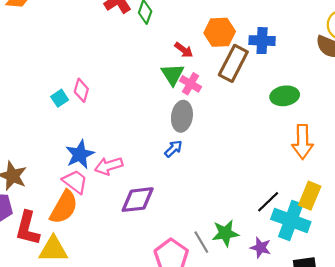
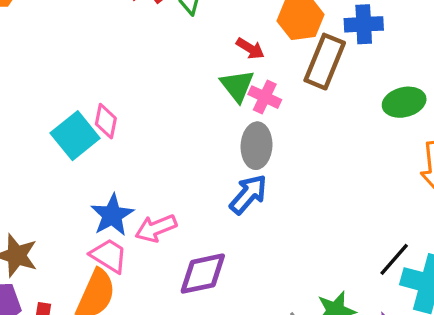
cyan square: (60, 98) -> (75, 136), size x1.8
blue arrow: (173, 149) -> (248, 194), size x1.5

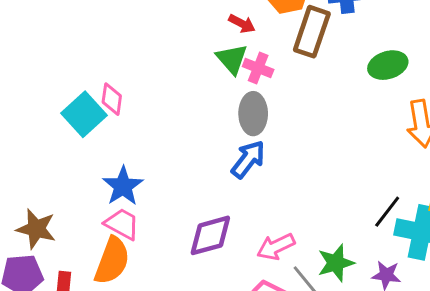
pink arrow: (156, 228) -> (276, 247), moved

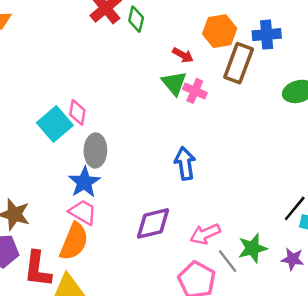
gray ellipse: (253, 114) -> (95, 150), moved
blue arrow: (248, 159) -> (185, 163), turned -48

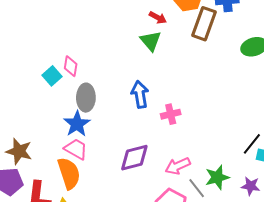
pink cross: (195, 91) -> (171, 114), moved, turned -36
cyan square: (55, 124) -> (52, 76), size x0.7
blue arrow: (185, 163) -> (140, 94), moved
orange semicircle: (74, 241) -> (69, 173), turned -40

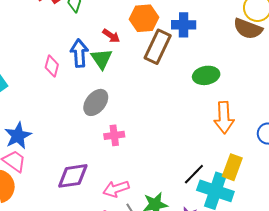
pink diamond: (71, 66) -> (52, 66), moved
blue arrow: (140, 94) -> (79, 53), moved
gray ellipse: (86, 98) -> (96, 102), moved, turned 32

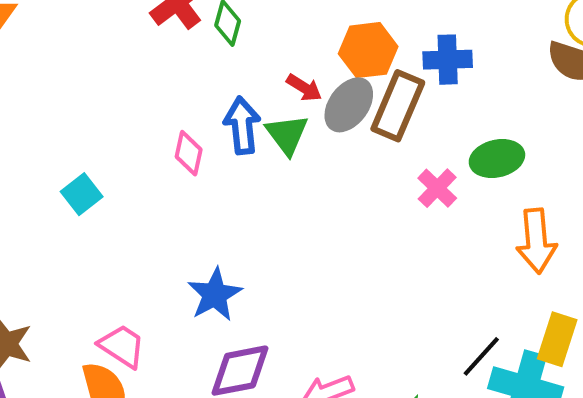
gray ellipse: (96, 102) -> (349, 105), moved
pink cross: (114, 135) -> (437, 188), moved, turned -36
blue star: (18, 136) -> (215, 295), moved

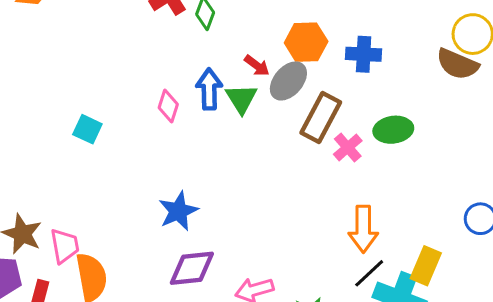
brown rectangle: (398, 106) -> (321, 118), moved
cyan square: (82, 194) -> (87, 129), turned -32
orange arrow: (536, 241) -> (363, 229), moved
pink trapezoid: (122, 346) -> (65, 246), moved, turned 42

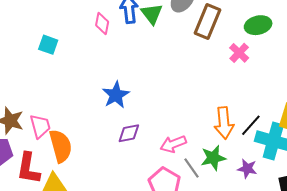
pink cross: (348, 148) -> (239, 53), moved
orange arrow: (363, 229) -> (224, 123), moved
purple diamond: (192, 268) -> (129, 133), size x0.7

